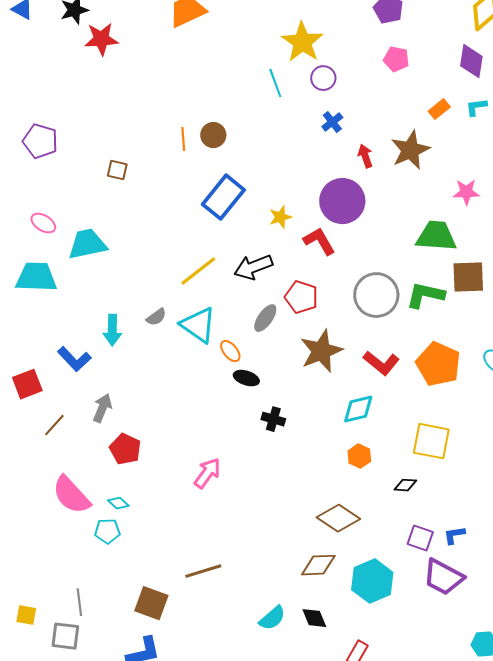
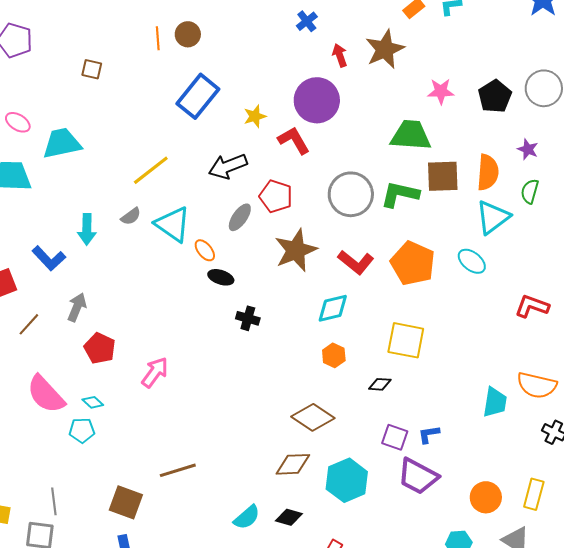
yellow line: (198, 271) -> (151, 170), moved
pink arrow: (207, 473) -> (155, 372), moved
black diamond: (314, 618) -> (289, 517), turned -52

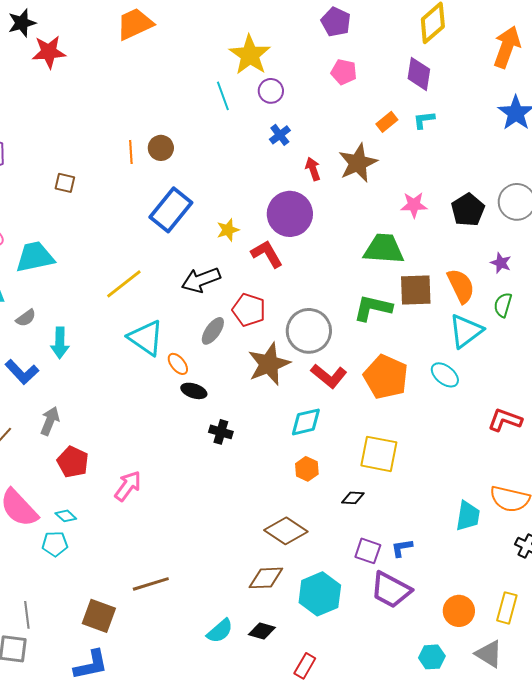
orange semicircle: (488, 172) -> (461, 286), turned -30
gray circle: (351, 194) -> (309, 331), moved
gray semicircle: (131, 216) -> (26, 318), moved

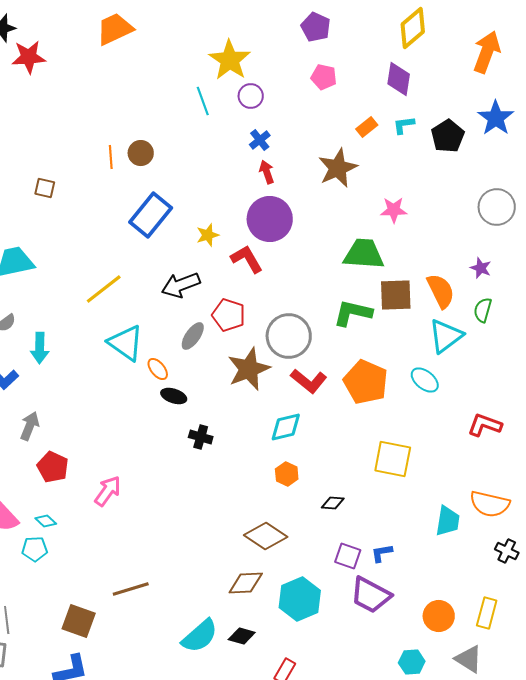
red arrow: (313, 169) -> (267, 172), moved
black pentagon: (468, 210) -> (448, 136), moved
yellow square: (379, 454) -> (393, 459), moved
cyan semicircle: (220, 631) -> (200, 636), size x1.4

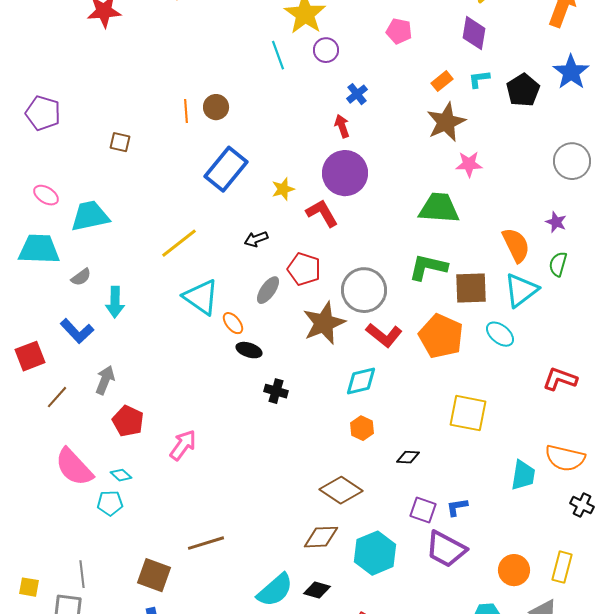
blue cross: (260, 140) -> (357, 94), moved
brown star: (338, 168) -> (446, 122), moved
black arrow: (181, 285) -> (256, 239), size x0.6
brown square: (396, 295) -> (471, 288), moved

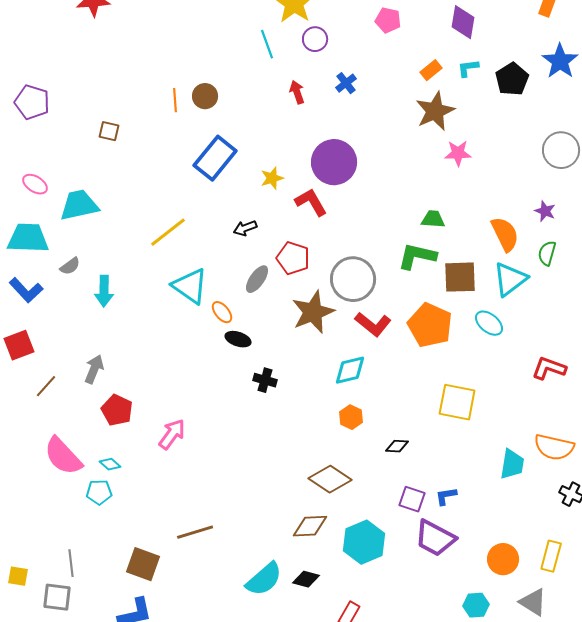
red arrow: (342, 126) -> (297, 92), moved
green trapezoid: (439, 208) -> (433, 219), moved, size x0.6
blue L-shape: (77, 331) -> (26, 290), moved

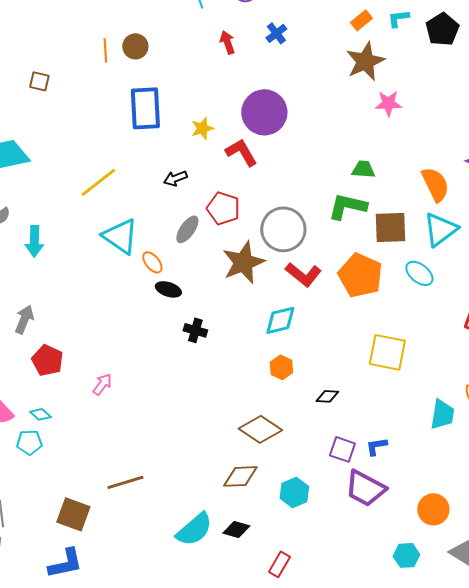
blue rectangle: (215, 158) -> (145, 108), turned -42
pink arrow: (172, 434) -> (102, 384), size x0.7
cyan hexagon: (364, 542) -> (294, 492), size x0.7

